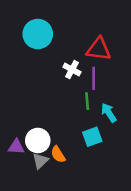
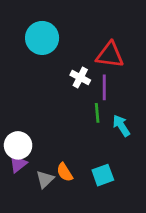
cyan square: (92, 137) -> (103, 175), moved
white circle: (38, 140) -> (18, 145), moved
purple triangle: (16, 147) -> (18, 164), turned -42

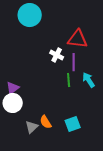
cyan circle: (42, 38) -> (30, 15), moved
cyan arrow: (121, 126) -> (89, 80), moved
purple triangle: (18, 164) -> (13, 88), moved

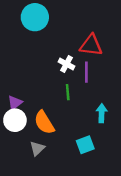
green line: (69, 80) -> (68, 92), moved
cyan arrow: (89, 80) -> (102, 113), moved, turned 35
orange semicircle: (46, 122) -> (44, 123), moved, size x1.5

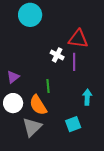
green line: (68, 92) -> (48, 86), moved
purple triangle: (15, 103) -> (13, 77), moved
gray triangle: (37, 148) -> (32, 127), size x1.5

